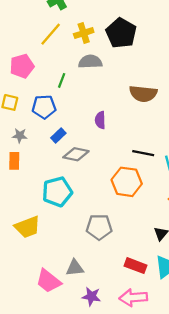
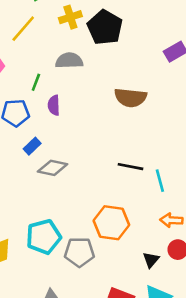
yellow cross: (84, 33) -> (70, 17), moved
purple semicircle: (100, 120) -> (54, 105), moved
orange hexagon: (127, 182) -> (111, 223), moved
cyan pentagon: (57, 192) -> (44, 237), moved

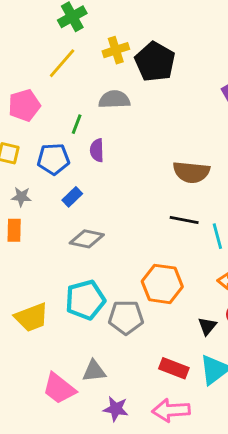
brown semicircle: (130, 98) -> (191, 172), moved
gray diamond: (53, 168) -> (87, 239), moved

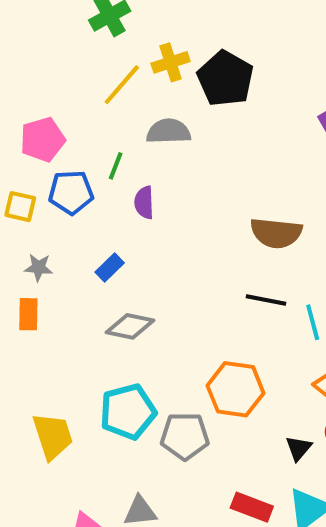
yellow line: (62, 63) -> (122, 85), moved
blue pentagon: (53, 159) -> (71, 192), moved
yellow trapezoid: (32, 317) -> (53, 436), turned -87

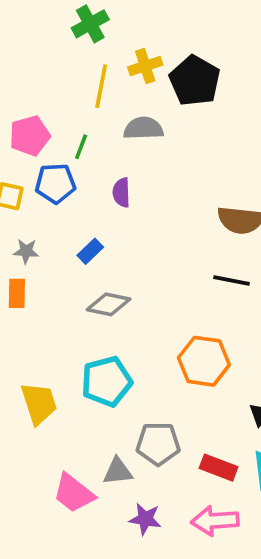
yellow line: (122, 85) -> (101, 86), turned -30
green line: (116, 166) -> (81, 147), moved
gray pentagon: (185, 436) -> (158, 444), moved

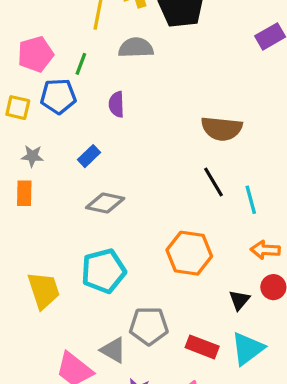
black line: (231, 281) -> (214, 182), turned 48
gray triangle: (118, 471) -> (113, 350), turned 36

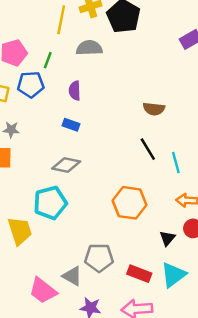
brown semicircle: (222, 129) -> (154, 109), size x0.7
blue rectangle: (89, 156) -> (71, 125), moved, turned 63
cyan pentagon: (104, 271) -> (50, 203), moved

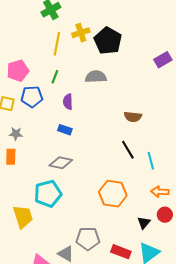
gray semicircle: (89, 48) -> (96, 77), moved
green line: (48, 60) -> (55, 77), moved

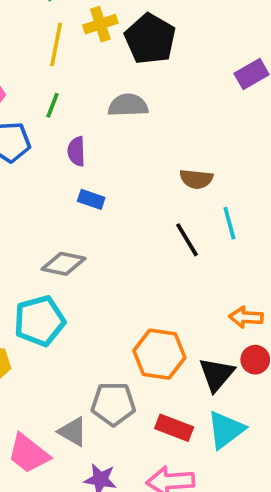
blue rectangle: (65, 130) -> (91, 199), moved
cyan line: (151, 161) -> (229, 223), moved
orange hexagon: (113, 194) -> (159, 354), moved
black triangle: (144, 223) -> (217, 374), size x1.5

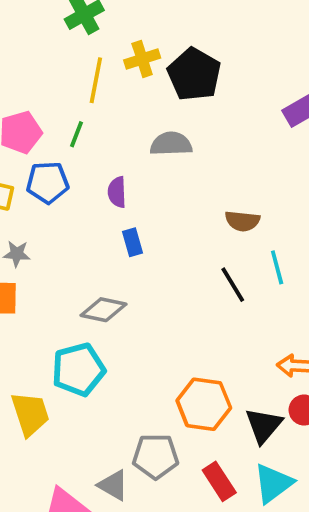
green line: (52, 105) -> (77, 134), moved
blue rectangle: (91, 199) -> (132, 242), turned 55
red rectangle: (174, 428) -> (219, 481), turned 36

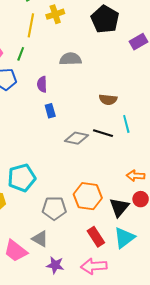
black pentagon: (194, 74) -> (105, 19), moved
black line: (233, 285) -> (103, 133), turned -42
gray diamond: (104, 310) -> (77, 138), moved
gray pentagon: (156, 456) -> (54, 208), moved

